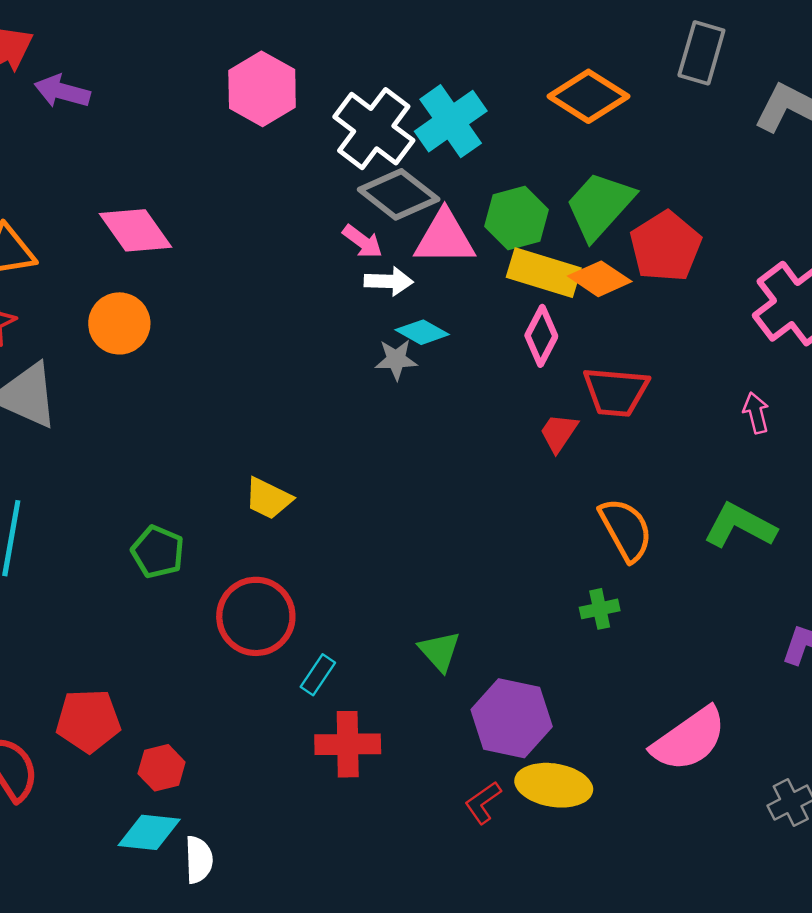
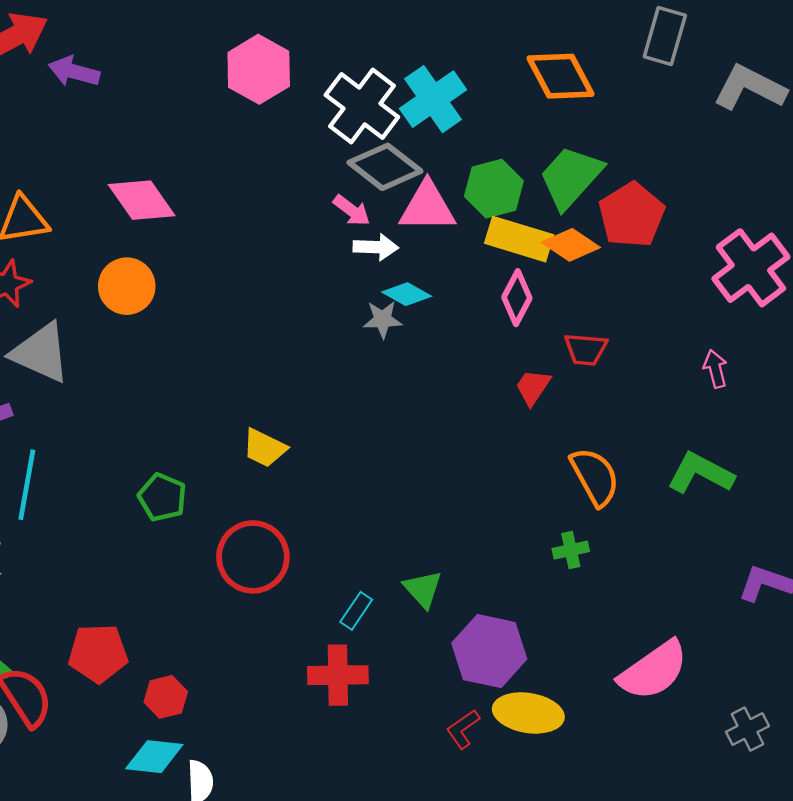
orange diamond: (588, 96) -> (560, 76), turned 30
red trapezoid: (616, 392) -> (586, 349), size x0.7
cyan rectangle: (318, 675) -> (356, 611), moved

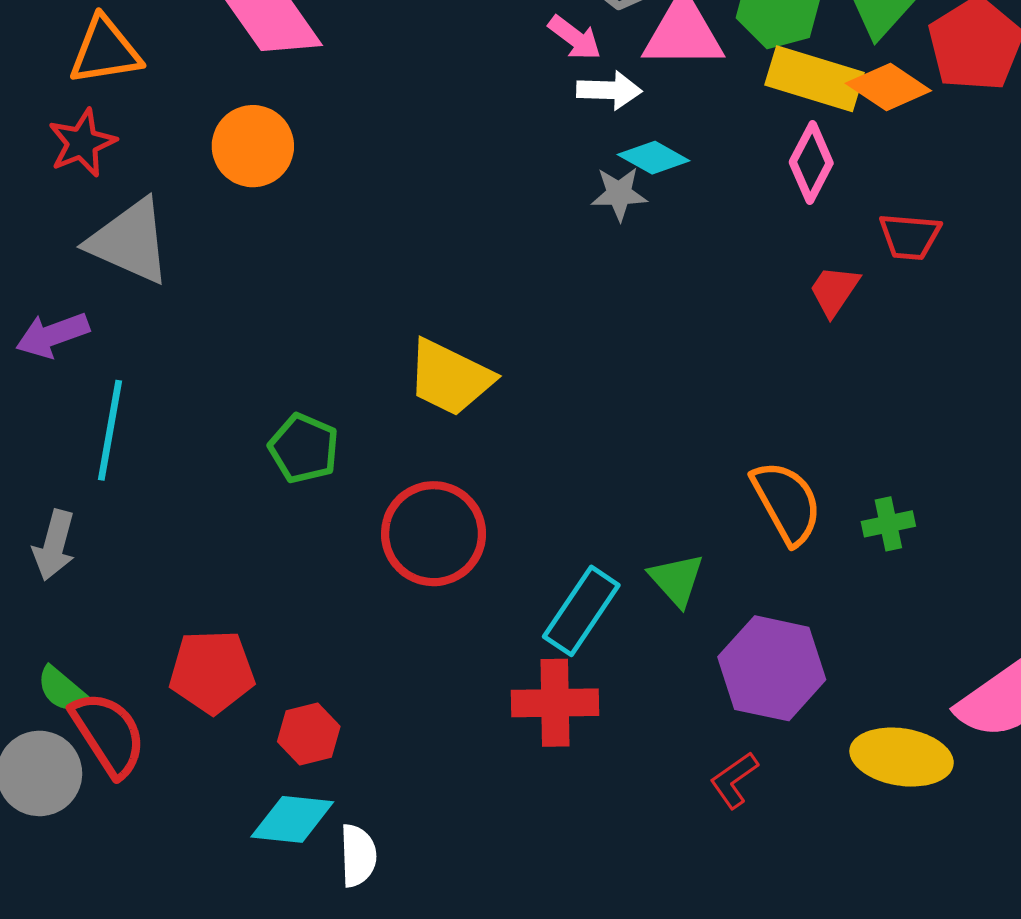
yellow trapezoid: (264, 448) -> (450, 378), size x1.4
orange semicircle: (595, 477) -> (787, 502), moved
cyan rectangle: (356, 611) -> (581, 611), size x1.6
yellow ellipse: (528, 713) -> (902, 757), moved

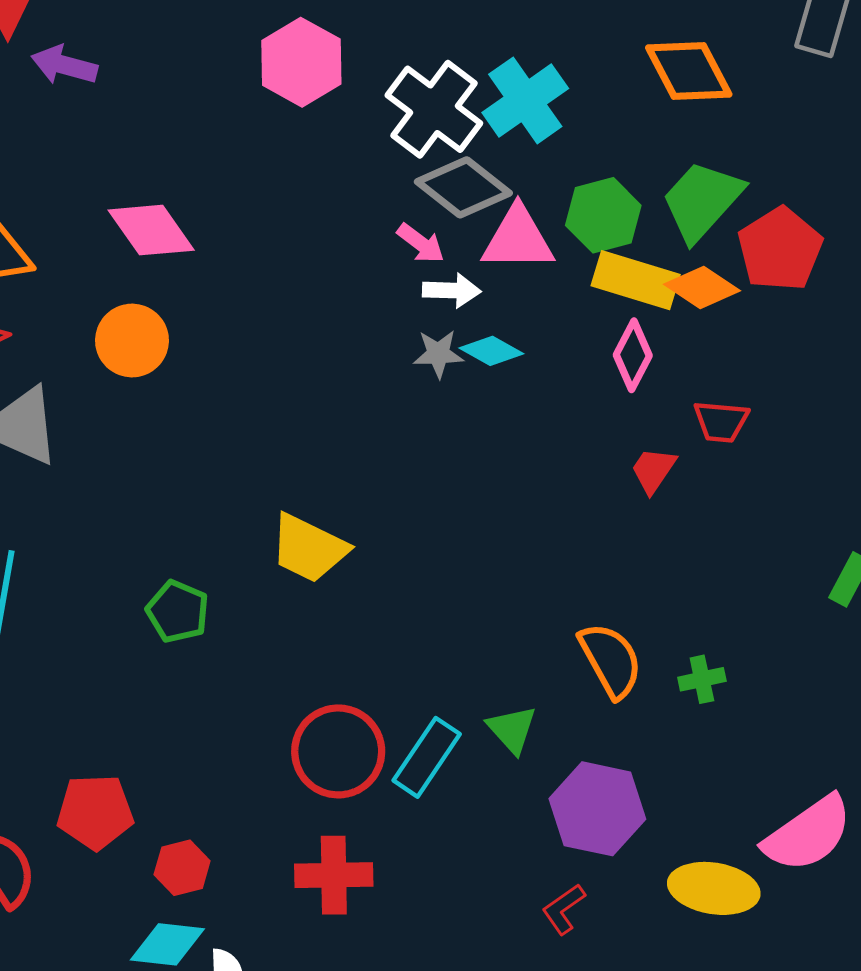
gray star: (619, 194) -> (438, 354), moved
red circle: (434, 534) -> (338, 751), moved
red cross: (555, 703) -> (334, 875), moved

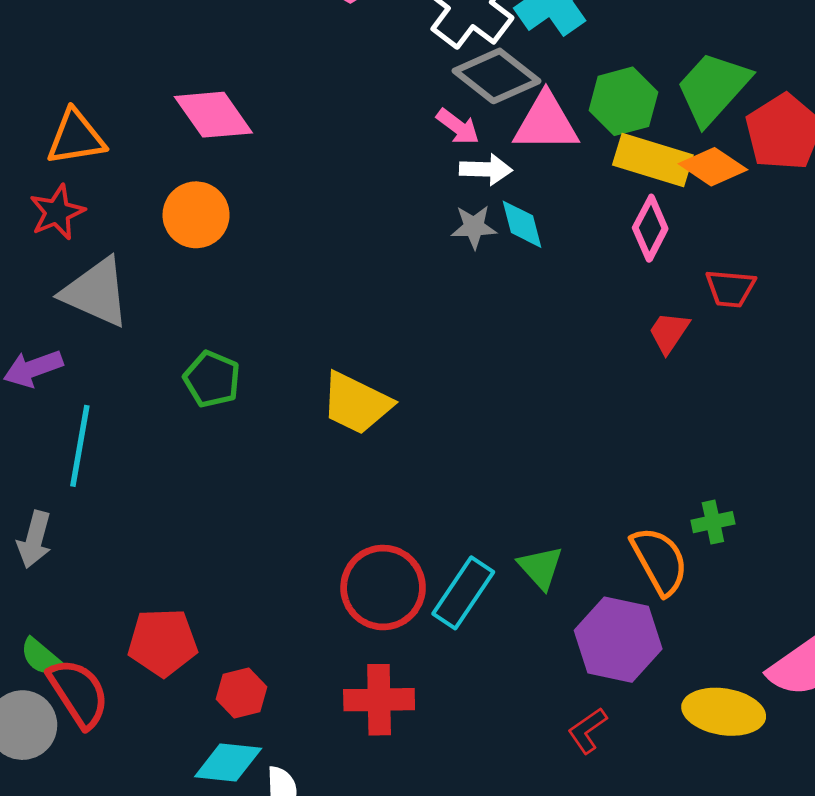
cyan diamond: (491, 351) -> (522, 224), turned 46
green pentagon: (178, 612) -> (212, 379), moved
orange semicircle: (611, 660) -> (660, 561), moved

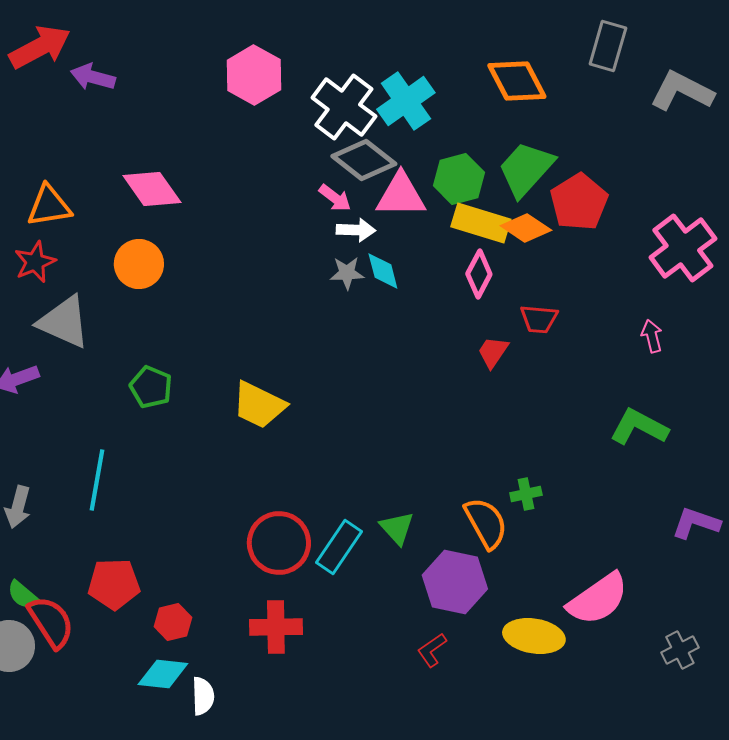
cyan line: (80, 446) -> (97, 480), moved

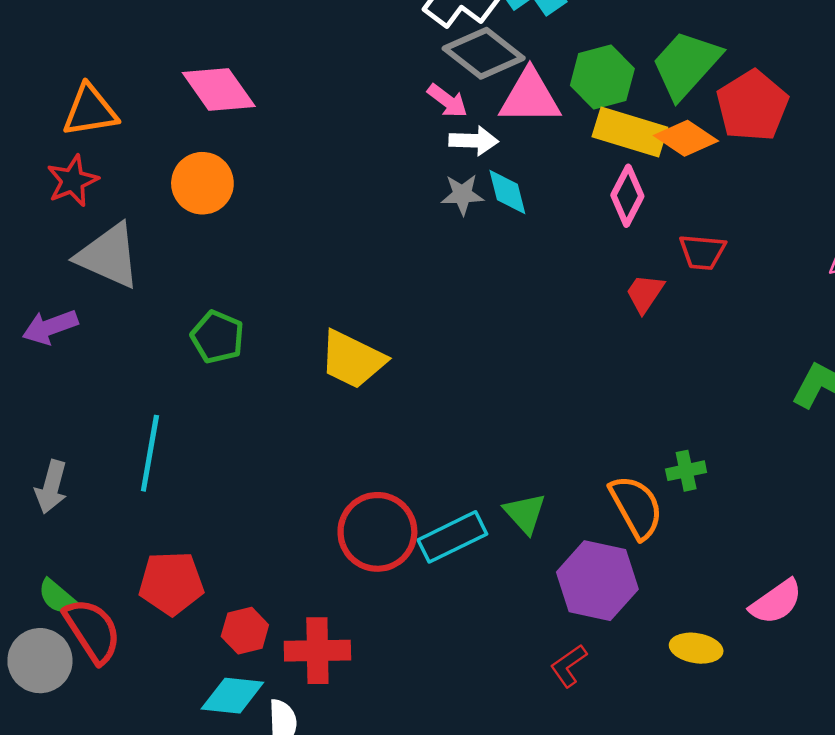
cyan rectangle: (339, 547) -> (452, 537), turned 30
pink semicircle: (598, 599) -> (776, 602), size x0.7
red cross: (276, 627) -> (317, 651), moved
yellow ellipse: (534, 636) -> (696, 648), size x0.7

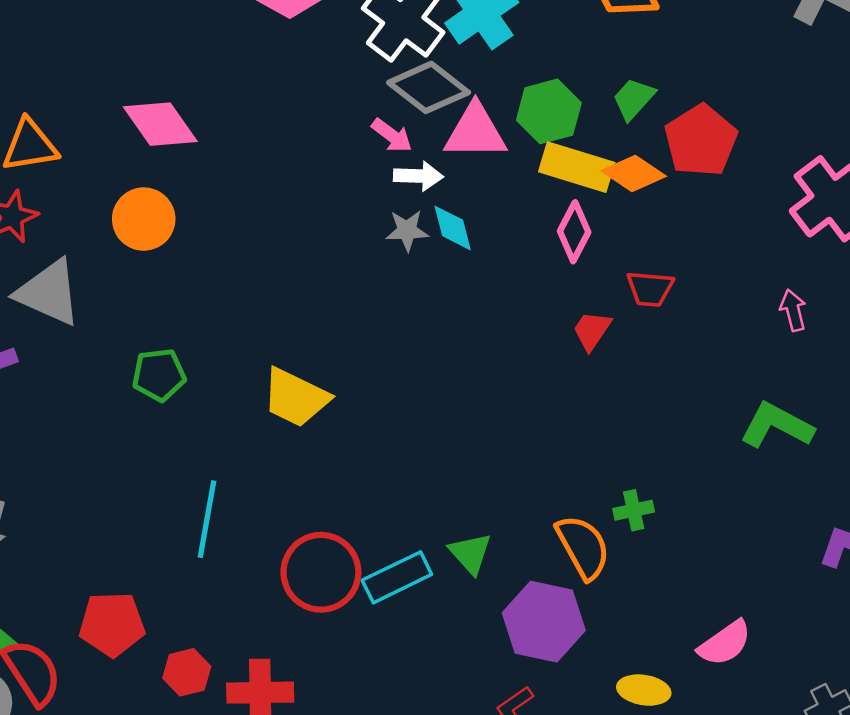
green trapezoid: (686, 65) -> (634, 99), size x0.6
green pentagon: (217, 337) -> (159, 375), turned -30
cyan line: (150, 453) -> (207, 519), moved

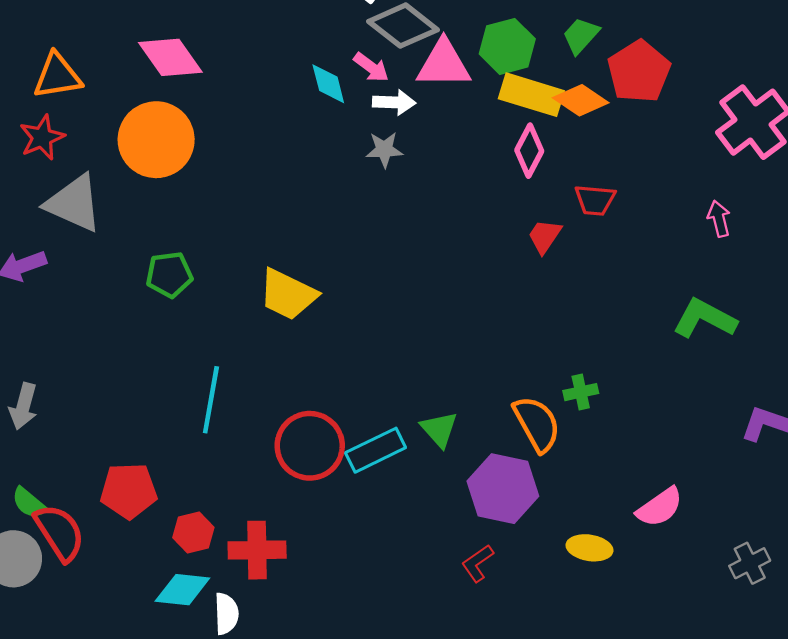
orange circle: (144, 219) -> (156, 140), size x1.4
cyan diamond: (453, 228) -> (328, 84), moved

